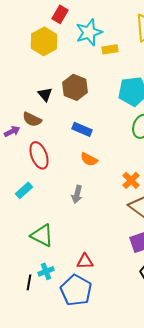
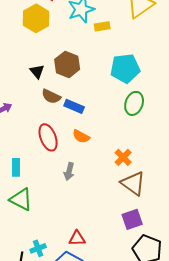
brown semicircle: (32, 119) -> (51, 96), moved
red ellipse: (39, 155) -> (48, 137), moved
cyan rectangle: (24, 190) -> (16, 167), turned -48
green triangle: (42, 235) -> (21, 199), moved

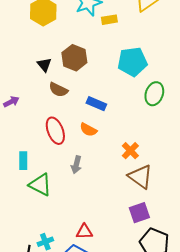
green ellipse: (134, 103) -> (154, 94), moved
blue rectangle: (74, 106) -> (96, 104), moved
green triangle: (21, 199) -> (40, 185), moved

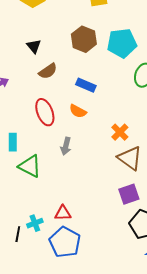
brown hexagon: (74, 58) -> (84, 39), moved
brown semicircle: (58, 90) -> (48, 71), turned -60
red triangle: (84, 232) -> (63, 213), moved

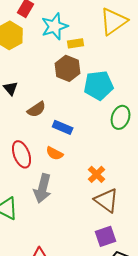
brown hexagon: (84, 39) -> (68, 68), moved
brown semicircle: (48, 71) -> (37, 109), moved
gray arrow: (66, 146) -> (43, 188), size x1.6

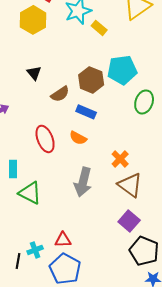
yellow rectangle: (76, 43) -> (99, 28), turned 49
brown hexagon: (68, 68) -> (91, 80), moved
gray arrow: (43, 188) -> (83, 182), moved
purple square: (106, 236) -> (129, 221), turned -30

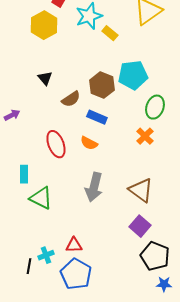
orange cross: (120, 159) -> (145, 136), moved

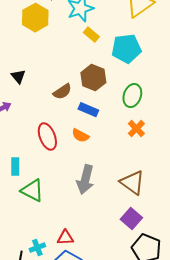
yellow rectangle: (110, 33) -> (91, 35), moved
cyan pentagon: (133, 75) -> (126, 49), moved
black triangle: (45, 78) -> (18, 77), moved
green ellipse: (155, 107) -> (132, 96), moved

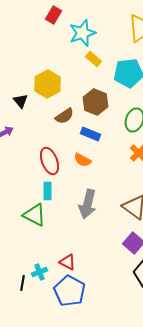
yellow hexagon: (35, 18) -> (48, 84), moved
cyan rectangle: (15, 167) -> (48, 191), moved
red triangle: (65, 238) -> (68, 262), turned 30

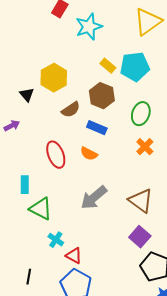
yellow rectangle: (94, 59) -> (108, 66), moved
cyan rectangle: (48, 191) -> (25, 185), moved
gray arrow: (88, 204) -> (94, 198), turned 36
cyan cross: (40, 272) -> (56, 240), moved, turned -35

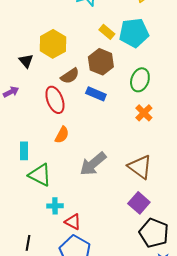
orange semicircle: (89, 154) -> (62, 135), moved, turned -90
red ellipse: (56, 155) -> (55, 100), moved
cyan cross: (56, 240) -> (55, 206), turned -35

